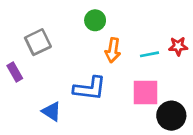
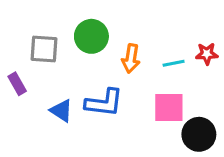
green circle: (95, 20) -> (91, 36), moved, size x1.4
gray square: (38, 42) -> (44, 49), turned 30
blue triangle: (52, 112) -> (61, 111), moved

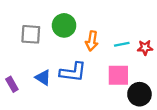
red star: (207, 54) -> (145, 48), moved
purple rectangle: (17, 84) -> (12, 84), moved

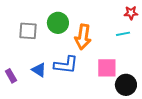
orange arrow: (92, 41) -> (83, 37), size x1.4
cyan line: (122, 44) -> (123, 34), moved
red star: (145, 48) -> (131, 13), moved

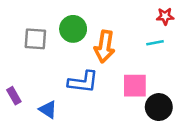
blue triangle: (39, 70) -> (48, 110), moved

